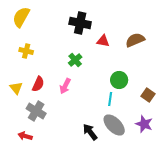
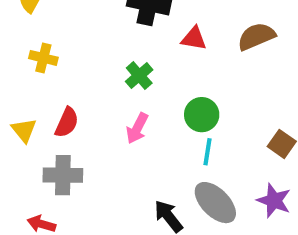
green circle: (119, 80) -> (202, 115), moved
pink arrow: (65, 86) -> (137, 128), moved
gray cross: (36, 111) -> (63, 175), turned -30

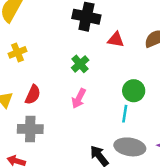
yellow cross: (43, 58) -> (17, 52), turned -36
green circle: (202, 115) -> (134, 91), moved
gray ellipse: (215, 203) -> (130, 147), turned -36

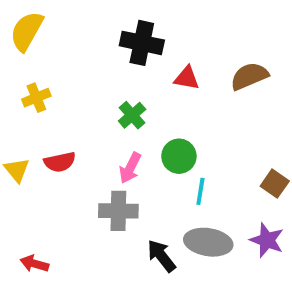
green circle: (134, 91) -> (179, 156), moved
red semicircle: (33, 95) -> (60, 162), turned 54
gray cross: (30, 129) -> (118, 211), moved

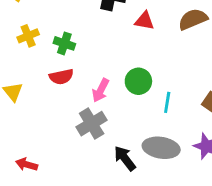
green cross: (132, 115) -> (64, 43), moved, turned -30
red semicircle: (60, 162) -> (61, 77), moved
cyan line: (200, 191) -> (167, 102), moved
gray cross: (118, 211) -> (92, 124), turned -32

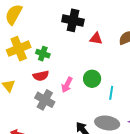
yellow cross: (28, 36) -> (19, 49), size x1.6
gray cross: (92, 124) -> (45, 100), moved, turned -30

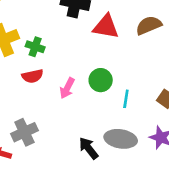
red triangle: (96, 39) -> (106, 27), size x1.5
gray cross: (45, 100) -> (24, 132), moved, turned 36

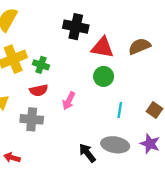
green circle: (101, 80) -> (104, 76), moved
gray cross: (24, 132) -> (32, 119), moved, turned 30

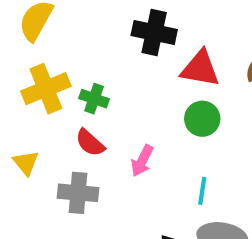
red semicircle: (39, 90) -> (90, 143), turned 54
cyan line: (120, 110) -> (202, 191), moved

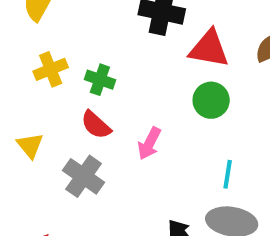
yellow cross: (46, 89) -> (51, 69), size x0.7
cyan line: (202, 191) -> (228, 174), moved
gray cross: (78, 193) -> (84, 176), turned 30

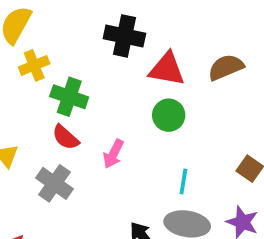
yellow cross: (51, 69) -> (34, 65), moved
green cross: (100, 80) -> (69, 97), size x1.4

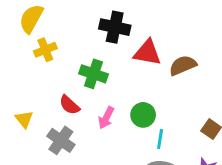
brown semicircle: (226, 67) -> (183, 65), moved
green cross: (69, 97) -> (93, 74), moved
green circle: (169, 115) -> (143, 115), moved

